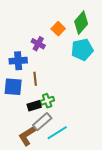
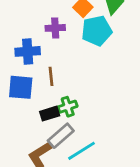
purple cross: (38, 44) -> (55, 28), turned -32
cyan pentagon: (82, 50) -> (97, 31), moved

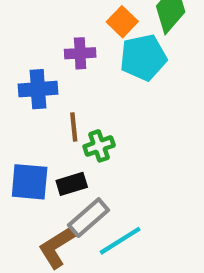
blue square: (21, 87) -> (30, 182), moved
green cross: (68, 107) -> (99, 146), moved

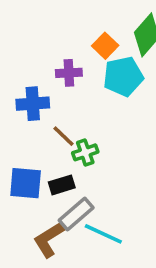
brown line: (74, 127) -> (63, 136), turned -40
cyan line: (120, 241) -> (103, 234), turned 57

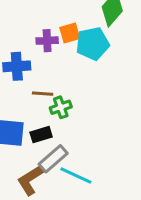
orange square: (105, 46) -> (70, 33), moved, turned 30
brown line: (63, 136) -> (43, 94), turned -40

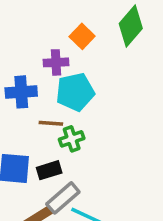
orange square: (70, 33) -> (82, 36), moved, turned -30
cyan pentagon: (93, 44) -> (75, 92), moved

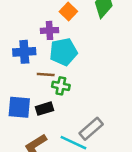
green cross: (72, 139) -> (61, 86), turned 30
gray rectangle: (63, 198) -> (91, 129), moved

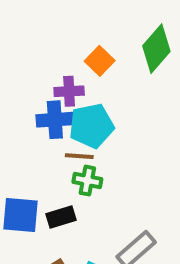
blue cross: (24, 52) -> (55, 120), moved
brown line: (46, 75) -> (79, 156), moved

